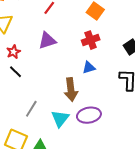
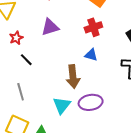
blue triangle: (89, 68) -> (91, 55), turned 32
black line: (16, 72) -> (26, 60), moved
gray line: (31, 109) -> (21, 92), moved, turned -48

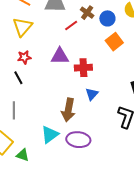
red cross: (93, 27) -> (83, 68), moved
blue triangle: (91, 55) -> (92, 94), turned 40
black line: (26, 60) -> (18, 78), moved

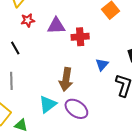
red star: (24, 57) -> (28, 20), moved
blue triangle: (92, 94) -> (102, 65), moved
purple ellipse: (78, 140) -> (76, 109), turned 30

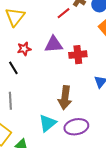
red star: (28, 20) -> (24, 49), moved
purple ellipse: (76, 109) -> (76, 127), turned -45

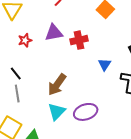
black line: (13, 68) -> (16, 74), moved
brown arrow: (65, 98) -> (57, 85), moved, turned 35

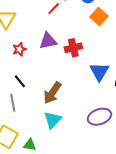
blue triangle: (105, 64) -> (99, 72), size x1.5
black line: (16, 74) -> (20, 81), moved
purple ellipse: (86, 112) -> (100, 117), moved

